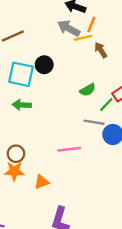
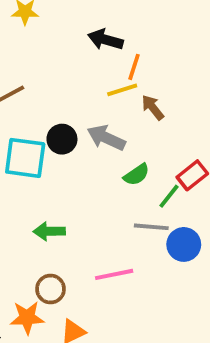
gray arrow: (69, 28) -> (106, 138), moved
green arrow: (22, 105) -> (49, 231), moved
brown circle: (16, 154) -> (50, 289), moved

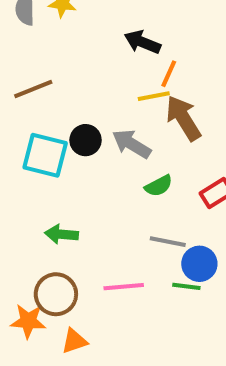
brown arrow: (153, 108) -> (183, 118), size x1.6
green line: (169, 196) -> (186, 286), moved, turned 52
brown circle: (50, 289) -> (56, 294), size x1.4

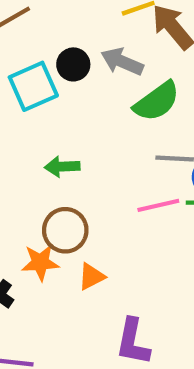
cyan square: (45, 155) -> (33, 86), turned -30
green semicircle: (159, 186) -> (157, 101), size x1.6
pink line: (124, 287) -> (158, 205), moved

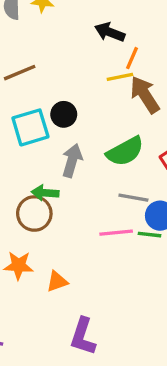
gray arrow: (122, 62) -> (72, 161), moved, turned 76
brown circle: (65, 230) -> (34, 213), moved

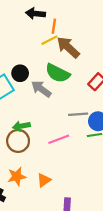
green semicircle: (125, 151) -> (58, 73), moved, turned 70
gray arrow: (72, 161) -> (41, 89), moved, turned -55
pink line: (116, 233) -> (59, 139), moved

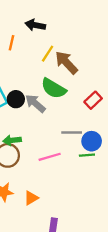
orange line: (54, 26) -> (12, 43), moved
yellow line: (49, 40) -> (48, 54), turned -35
black circle: (20, 73) -> (16, 99), moved

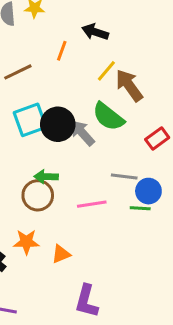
black circle: (16, 99) -> (58, 124), size x1.5

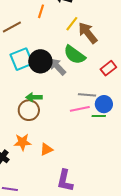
pink line: (92, 204) -> (80, 109), moved

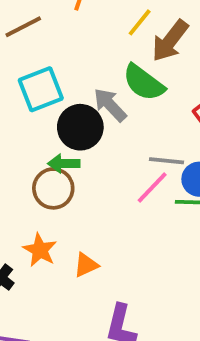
brown arrow: (88, 33) -> (170, 41), turned -105
black circle: (40, 61) -> (80, 127), moved
pink line: (80, 109) -> (152, 187), turned -36
orange star: (22, 142) -> (40, 250), turned 30

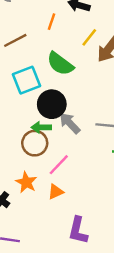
green semicircle: (144, 83) -> (60, 64), moved
gray arrow: (110, 105) -> (70, 123), moved
pink line: (152, 187) -> (59, 165), moved

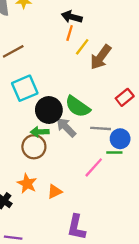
orange line: (51, 22) -> (70, 33), moved
green semicircle: (60, 64) -> (78, 107), moved
pink line: (59, 165) -> (94, 167), moved

